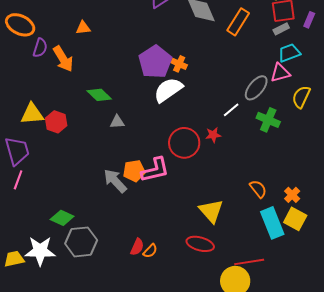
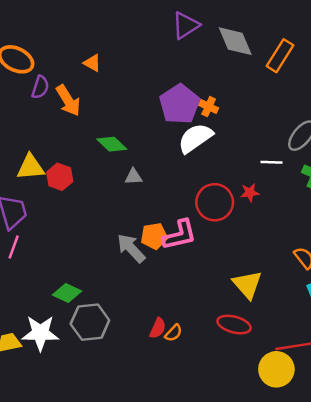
orange triangle: (83, 28) -> (92, 63), turned 35
white line: (231, 110) -> (272, 162), turned 42

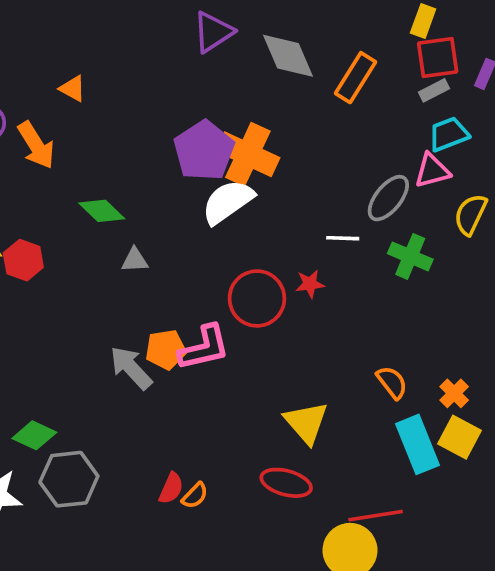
orange cross: (209, 107) -> (248, 154), size x2.0

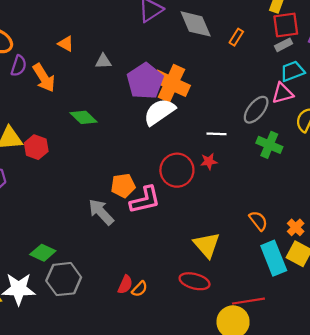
orange rectangle: (355, 78) -> (236, 37), size x0.6
white line: (343, 238) -> (217, 134), moved
gray triangle: (135, 260) -> (103, 61), moved
orange pentagon: (166, 350) -> (123, 186), moved

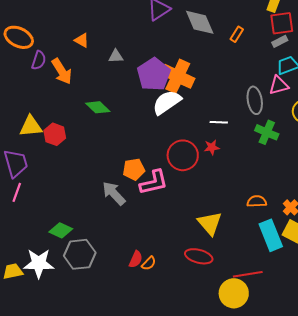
gray ellipse: (256, 110) -> (255, 100), turned -48
orange semicircle: (258, 221) -> (257, 201), turned -54

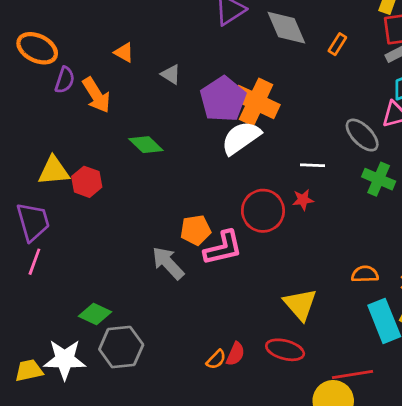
gray triangle: (116, 56) -> (171, 74), turned 35
gray ellipse: (255, 100) -> (362, 135), turned -36
red semicircle: (136, 259) -> (235, 354), moved

